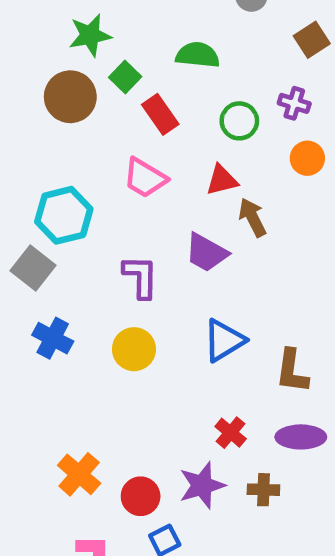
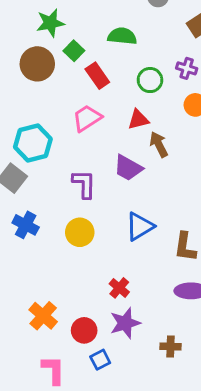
pink trapezoid: (145, 178) -> (87, 118), turned 116
red cross: (231, 433) -> (119, 288), moved
brown cross: (263, 490) -> (170, 346), moved

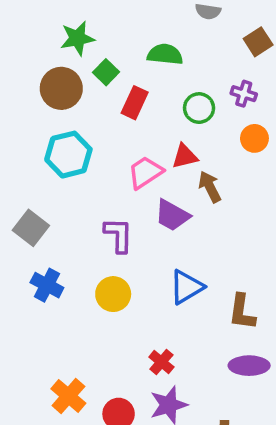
red rectangle: (97, 76) -> (135, 103), turned 60
pink trapezoid: (87, 118) -> (145, 172), moved
cyan hexagon: (33, 143) -> (68, 155), moved

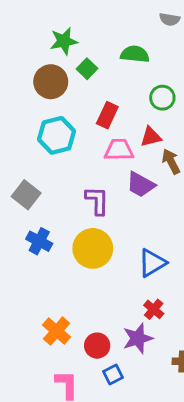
red rectangle: (135, 103) -> (107, 115), moved
pink trapezoid: (145, 172) -> (119, 150), turned 32
blue triangle: (186, 287) -> (152, 263), moved
yellow circle: (113, 294) -> (93, 248), size x1.4
red cross: (161, 362) -> (154, 309), moved

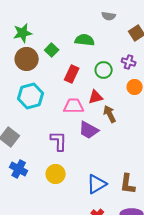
green star: (64, 41) -> (23, 33), moved
red rectangle: (107, 115) -> (72, 74), moved
yellow circle: (93, 248) -> (56, 174), size x0.7

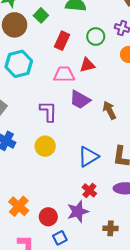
brown arrow: (110, 114) -> (109, 110), moved

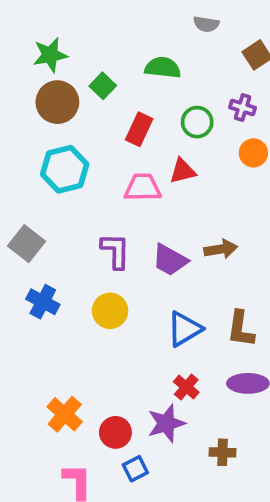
purple trapezoid: (80, 100) -> (170, 260), moved
brown arrow: (109, 110) -> (221, 249), turned 108

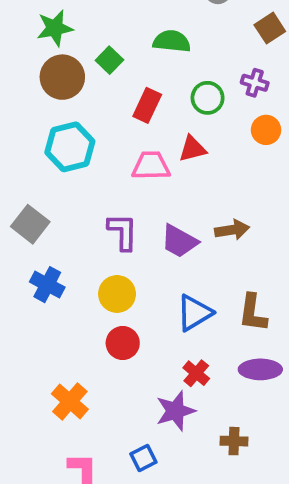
red circle: (115, 432) -> (123, 343), moved

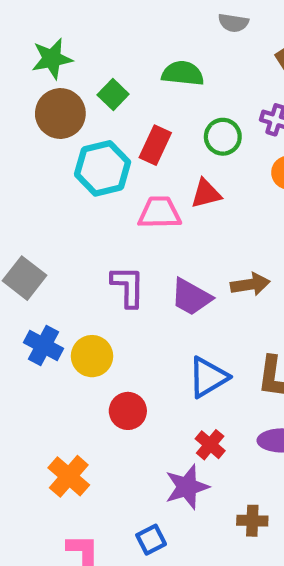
cyan hexagon: (70, 147) -> (103, 168), moved
yellow circle: (117, 294) -> (92, 356), moved

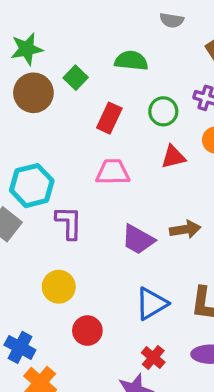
cyan hexagon: (103, 168) -> (32, 186), moved
red triangle: (206, 194) -> (173, 157), moved
purple L-shape: (128, 286) -> (69, 223), moved
blue cross: (43, 346) -> (20, 347), moved

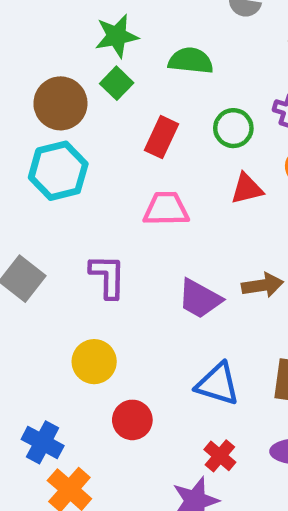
green star: (27, 49) -> (117, 36), moved
cyan hexagon: (32, 186) -> (58, 171), moved
blue triangle: (151, 304) -> (218, 384), turned 48

